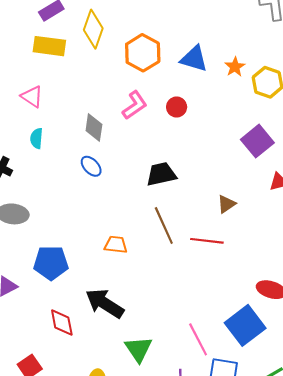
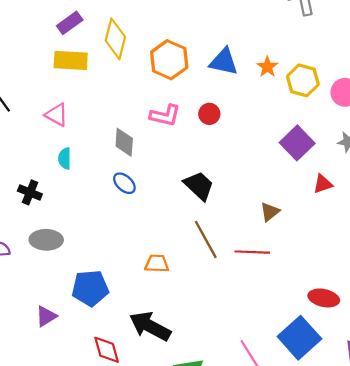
pink L-shape: (135, 105) -> (165, 115), turned 52
black trapezoid: (161, 174) -> (199, 186), turned 60

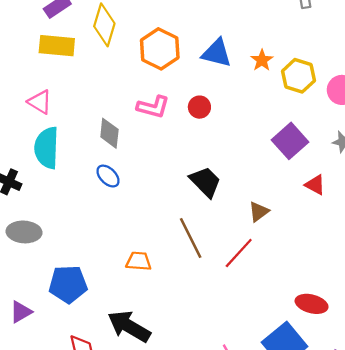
cyan semicircle: (65, 158) -> (47, 148), size x1.8
red triangle: (323, 184) -> (315, 185), turned 45
black trapezoid: (199, 186) -> (205, 182), moved
red line: (252, 252) -> (239, 253), turned -52

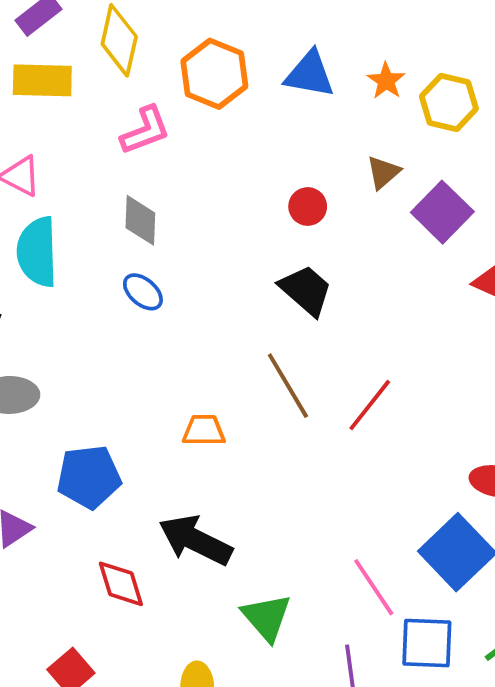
pink L-shape: (153, 107) -> (145, 130), moved, turned -32
red circle: (199, 107) -> (308, 207), moved
brown triangle: (259, 212) -> (383, 172), moved

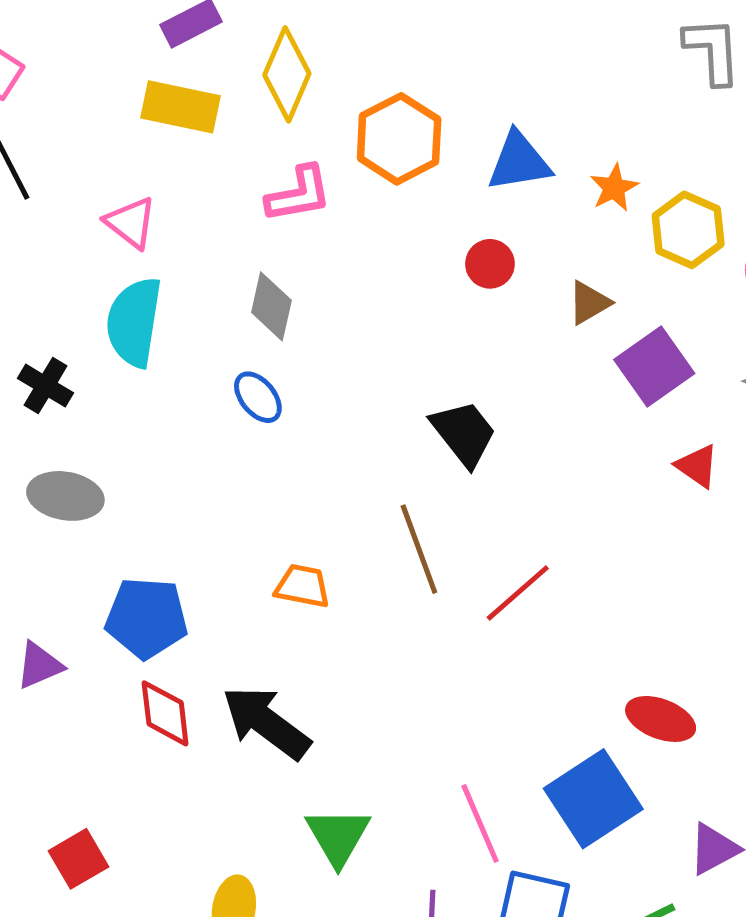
blue triangle: (310, 74) -> (519, 162), turned -30
red circle: (308, 207) -> (490, 264), moved
red diamond: (121, 584) -> (165, 713), moved

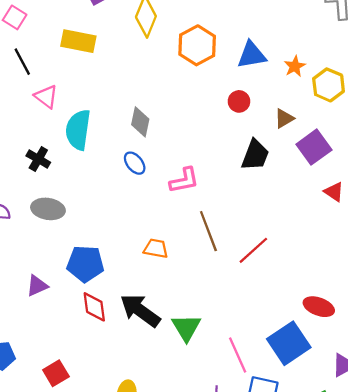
yellow rectangle: (181, 107) -> (78, 41), moved
pink L-shape: (299, 194) -> (184, 180), moved
pink triangle: (131, 223) -> (46, 97), moved
black trapezoid: (464, 433) -> (255, 155), moved, turned 60
green triangle: (338, 836) -> (186, 328), moved

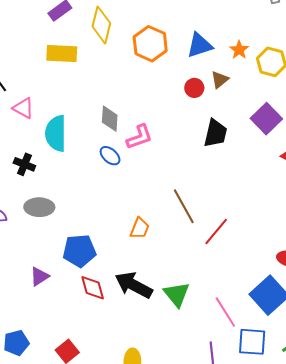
yellow rectangle: (78, 41) -> (62, 54), moved
brown triangle: (284, 118) -> (220, 80), moved
pink L-shape: (184, 180) -> (139, 137), moved
orange trapezoid: (156, 248) -> (140, 228), turned 110
red line: (253, 250) -> (216, 232), moved

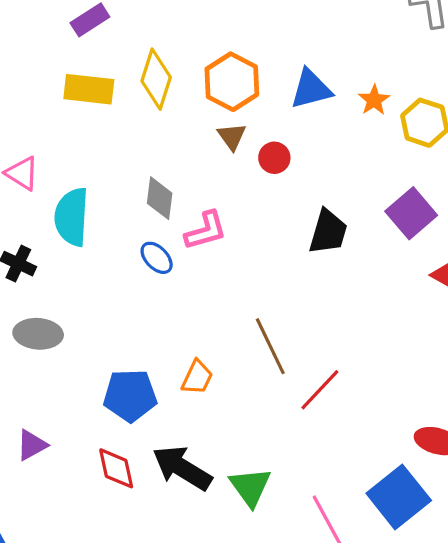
yellow diamond: (101, 25) -> (156, 79), moved
brown triangle: (220, 80) -> (232, 136), moved, turned -30
red circle: (194, 88) -> (274, 158), moved
blue pentagon: (79, 251) -> (130, 395), moved

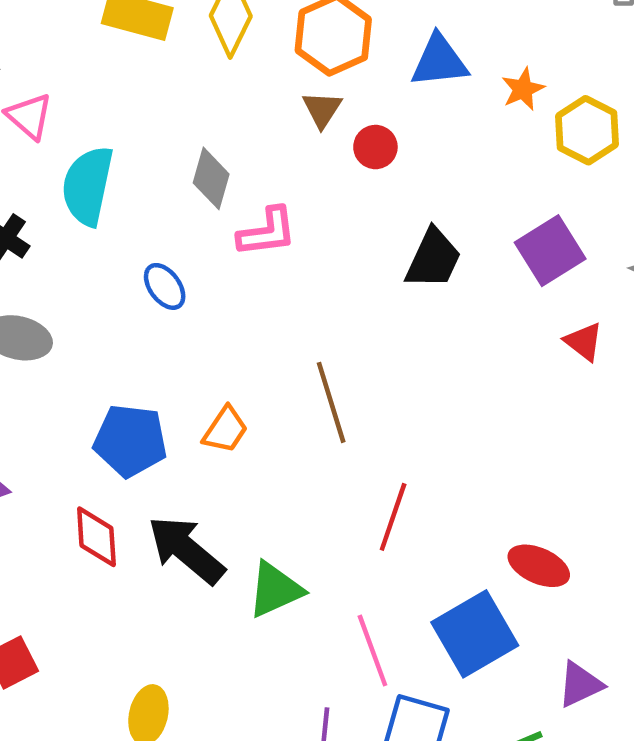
blue ellipse: (157, 258) -> (165, 286), moved
red line: (320, 390) -> (393, 517), moved, turned -33
green triangle: (250, 487) -> (275, 590), turned 33

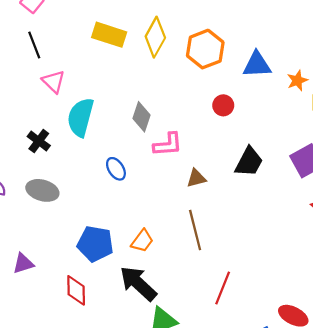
brown triangle: (322, 109) -> (196, 178), moved, turned 40
black arrow: (186, 550) -> (138, 283), moved

